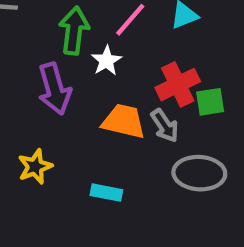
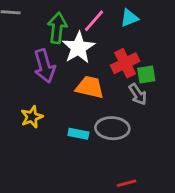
white star: (106, 61) -> (78, 48), size x1.6
gray arrow: (165, 126) -> (138, 94), moved
gray ellipse: (199, 173) -> (112, 128), moved

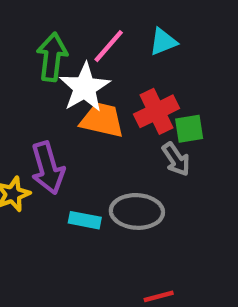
purple arrow: (45, 66) -> (48, 168), moved
orange trapezoid: (90, 87) -> (102, 120), moved

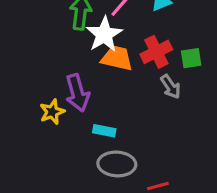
green square: (189, 129) -> (191, 58), moved
gray ellipse: (137, 211) -> (117, 164), moved

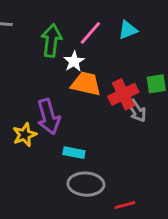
white star: (104, 34) -> (74, 61), size x0.6
red cross: (156, 52) -> (123, 94), moved

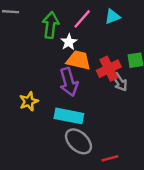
purple arrow: (49, 117) -> (69, 82), moved
cyan rectangle: (74, 153) -> (69, 116), size x1.6
gray ellipse: (86, 184) -> (78, 141), turned 40

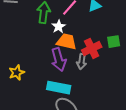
gray arrow: (120, 82) -> (82, 62), moved, turned 42
yellow star: (29, 101) -> (17, 73), moved

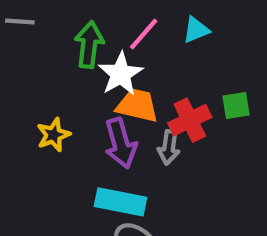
white star: (59, 27) -> (121, 74), size x1.5
yellow star: (17, 73) -> (53, 135), moved

